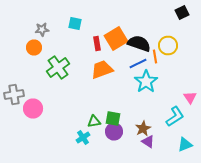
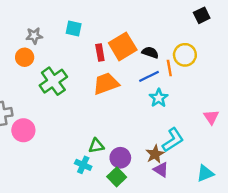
black semicircle: (139, 44) -> (150, 52), size x0.6
cyan star: (146, 82) -> (159, 98), size x0.7
cyan L-shape: (175, 116) -> (173, 140), moved
green square: (113, 118) -> (117, 177), moved, turned 35
cyan cross: (83, 138) -> (83, 165), turned -32

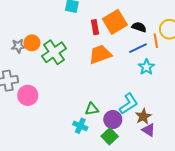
gray star: (34, 36) -> (18, 46), moved
orange circle: (25, 57) -> (32, 43), moved
cyan L-shape: (173, 140) -> (129, 104), moved

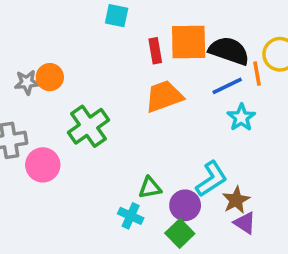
orange square: (115, 22) -> (189, 42), turned 30
black semicircle: (139, 27) -> (229, 51), size x1.6
green cross: (54, 52) -> (88, 126), moved

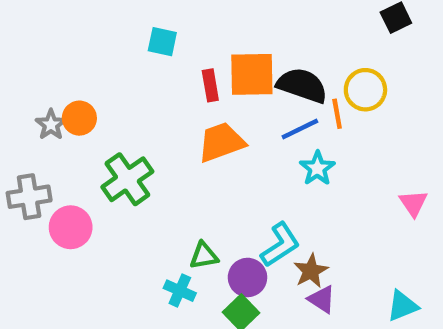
gray star: (27, 82) -> (51, 125), turned -30

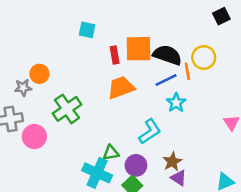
gray star: (51, 125) -> (23, 88), moved, turned 30
cyan L-shape: (280, 245) -> (150, 131), moved
cyan cross: (180, 291) -> (97, 173), size x1.6

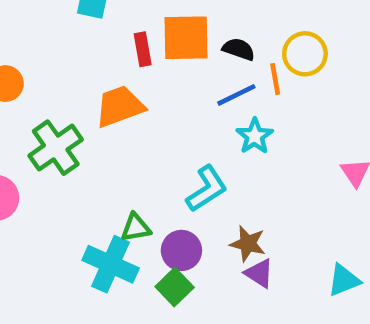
black semicircle: (167, 55) -> (239, 49), size x0.6
orange trapezoid: (121, 88) -> (120, 106), moved
brown star: (172, 162) -> (248, 244), turned -30

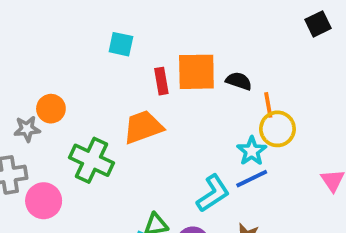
yellow circle: (305, 54) -> (277, 129), moved
blue line: (236, 95) -> (252, 179), moved
green cross: (56, 148) -> (91, 160), turned -30

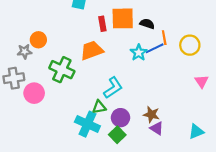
yellow circle: (277, 129) -> (190, 45), moved
cyan star: (252, 151) -> (139, 53), moved
blue line: (252, 179) -> (155, 48), moved
cyan L-shape: (213, 193) -> (113, 88), moved

